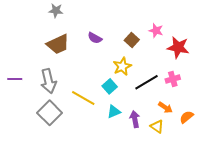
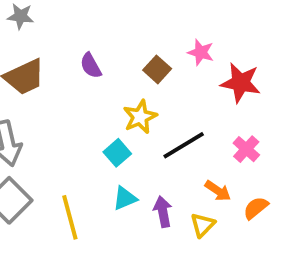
purple semicircle: (95, 38) -> (91, 66), turned 32
pink cross: (173, 79) -> (246, 149), moved, turned -32
yellow line: (83, 98) -> (70, 217), moved, turned 45
yellow triangle: (157, 126) -> (203, 225), turned 40

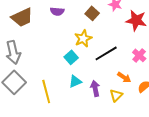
purple semicircle: (91, 66) -> (57, 11), turned -56

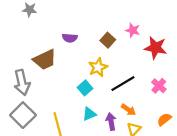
brown trapezoid: (22, 17) -> (45, 60), moved
orange arrow: (124, 77) -> (128, 110), moved

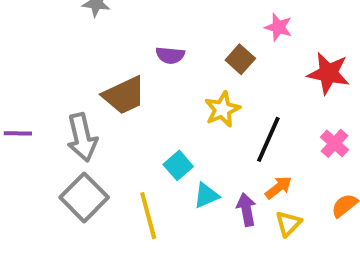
pink star: (133, 30) -> (278, 27), moved
black line: (123, 84) -> (268, 139), turned -35
cyan square: (85, 88) -> (178, 165), moved
orange arrow: (128, 110) -> (278, 187), turned -72

